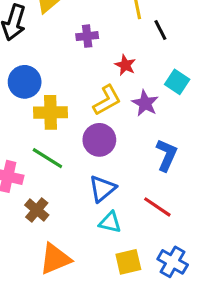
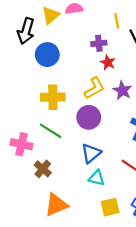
purple cross: (87, 36) -> (99, 43), moved
blue circle: (25, 82) -> (47, 55), moved

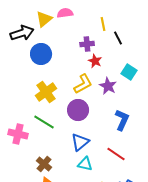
black arrow: (26, 31) -> (22, 33), turned -125
yellow cross: (53, 97) -> (46, 92), turned -35
brown cross: (43, 169) -> (44, 164), moved

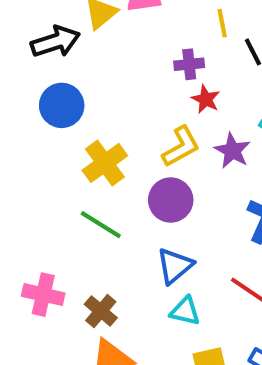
blue circle: (41, 54) -> (62, 105), moved
pink cross: (18, 134) -> (43, 295), moved

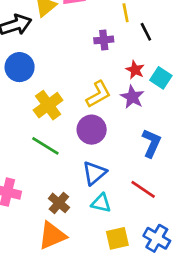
red star: (206, 99) -> (135, 70), moved
brown cross: (101, 311) -> (59, 203), moved

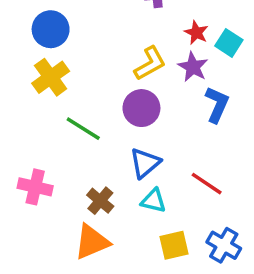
yellow cross: (48, 105) -> (51, 77), moved
blue L-shape: (151, 143) -> (217, 105), moved

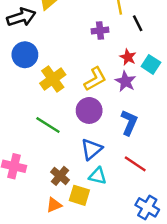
yellow cross: (51, 77) -> (53, 79), moved
blue L-shape: (217, 105) -> (129, 123), moved
orange triangle: (92, 242) -> (54, 205), size x0.6
yellow square: (174, 245) -> (79, 195), moved, turned 30

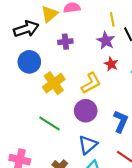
purple cross: (100, 31) -> (65, 42), moved
red star: (128, 57) -> (111, 64), moved
purple star: (125, 81) -> (106, 41), moved

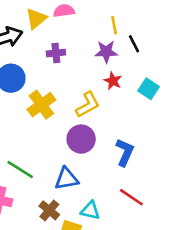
purple star: (106, 41) -> (106, 52), turned -30
green line: (50, 124) -> (20, 169), moved
blue triangle: (88, 145) -> (67, 179), moved, turned 30

